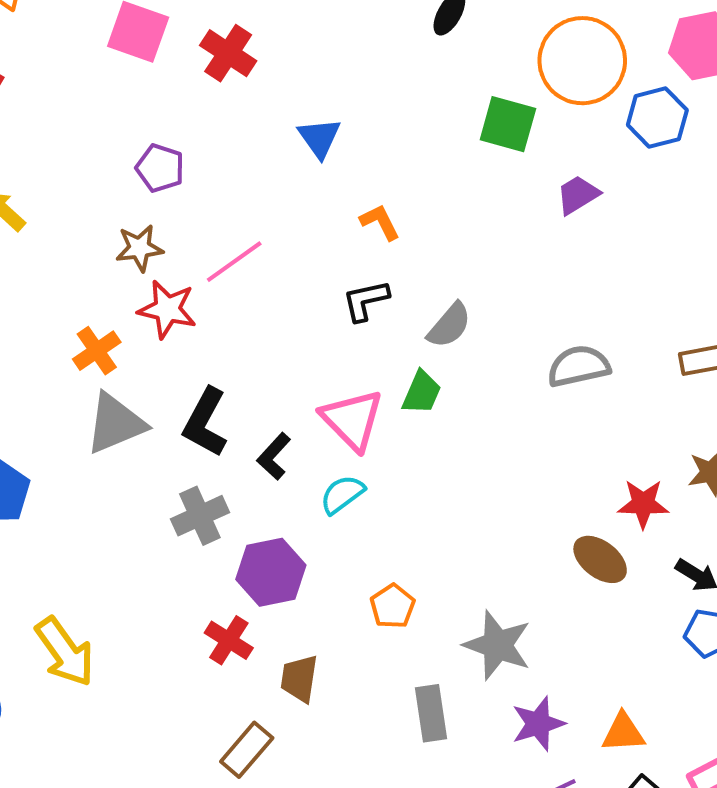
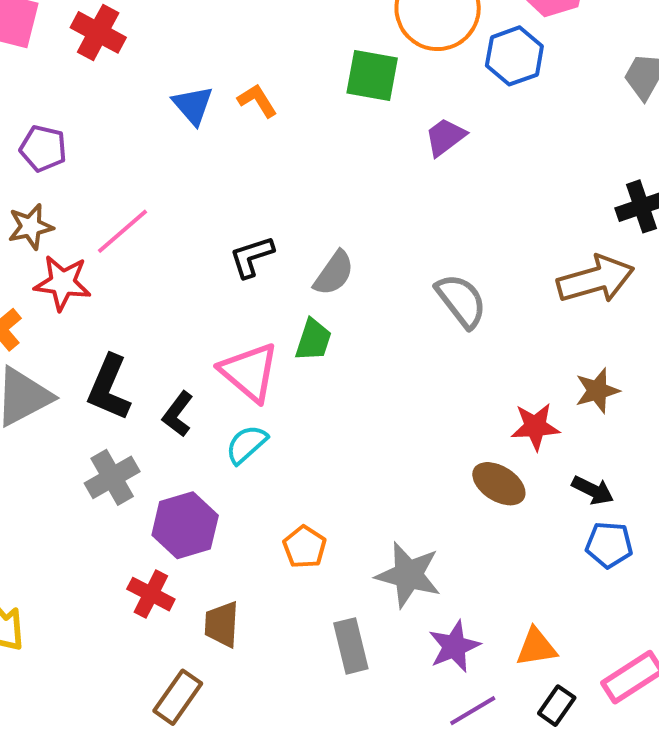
orange L-shape: (380, 222) -> (257, 101), moved
gray semicircle: (579, 366) -> (461, 301), turned 70

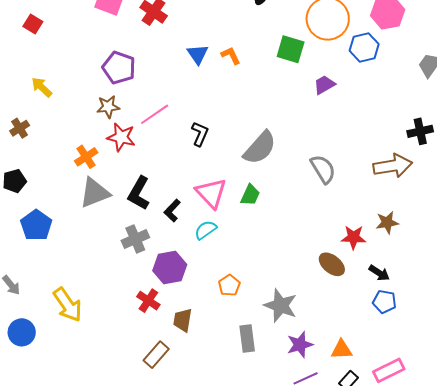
purple pentagon: (43, 148) -> (119, 68), size x1.4
black L-shape: (252, 257) -> (200, 134), moved, turned 125
gray semicircle: (334, 273) -> (260, 148), size x1.5
green trapezoid: (313, 340) -> (250, 195), moved

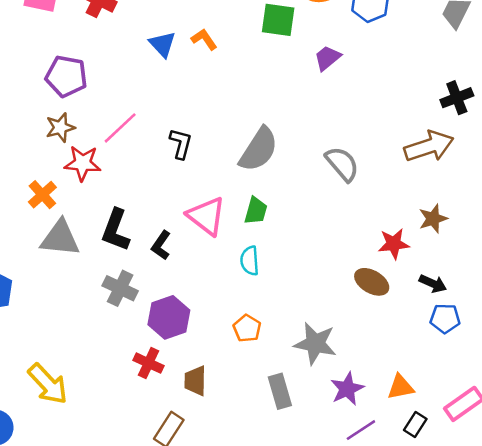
gray triangle: (95, 193) -> (60, 238), turned 36
cyan semicircle: (206, 230) -> (250, 261), moved, turned -50
gray cross: (135, 239) -> (120, 288), turned -32

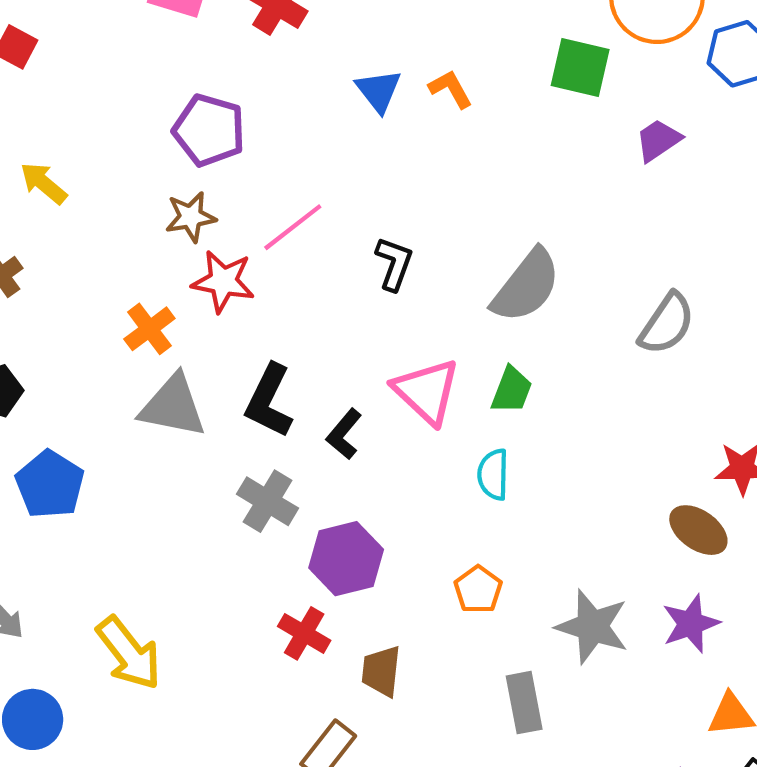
gray semicircle: (342, 164) -> (667, 324), turned 69
purple star: (347, 389) -> (691, 624), moved

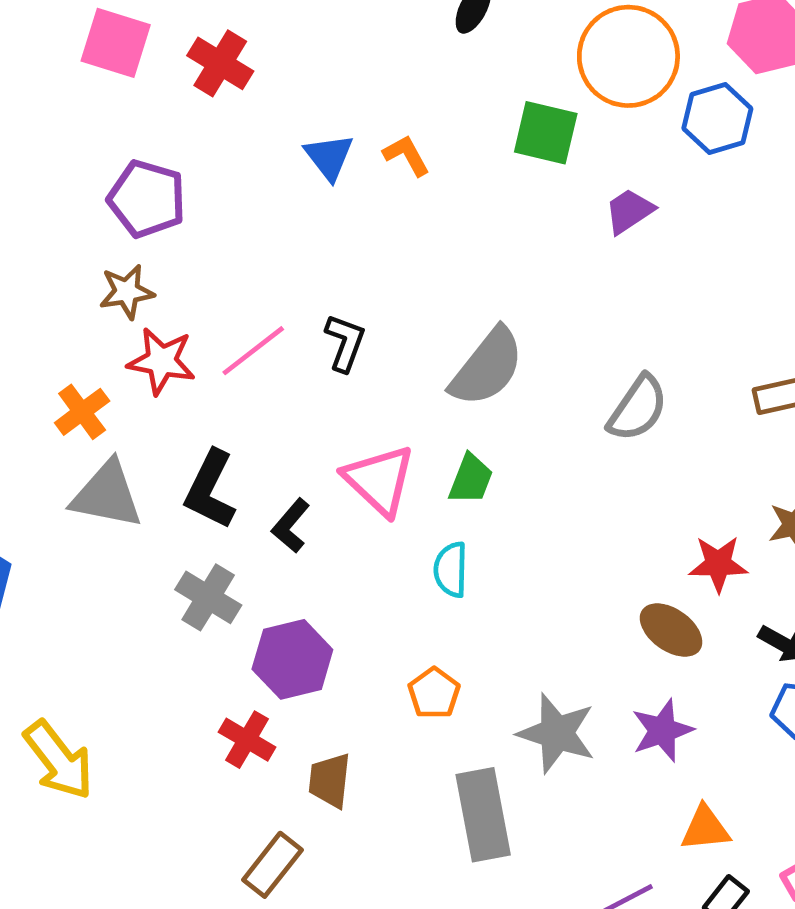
pink line: (293, 227) -> (253, 351), moved
gray rectangle: (524, 703) -> (483, 815), size x1.4

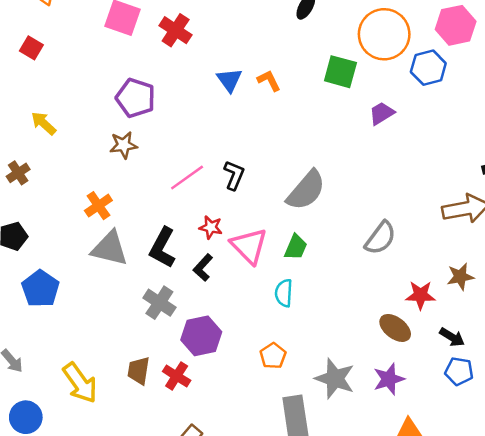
red star: (161, 361) -> (211, 227), moved, size x0.7
gray semicircle: (638, 408) -> (380, 238), moved
brown trapezoid: (330, 780) -> (139, 371), moved

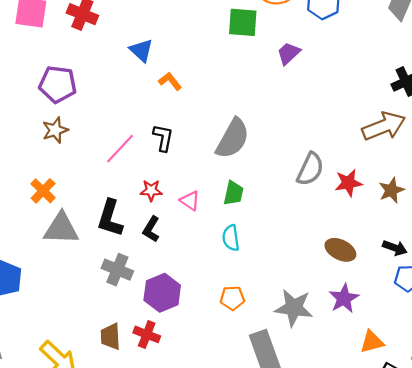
orange L-shape: (269, 81) -> (170, 81), moved
pink triangle: (249, 246) -> (190, 201), size x0.6
red star: (420, 295) -> (348, 183), moved
orange pentagon: (273, 356) -> (232, 298), turned -30

